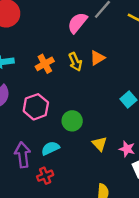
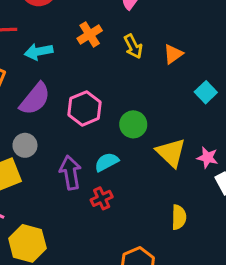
orange triangle: (97, 58) -> (173, 54), moved
orange cross: (45, 64) -> (90, 34), moved
yellow triangle: (100, 144) -> (171, 153), size x1.5

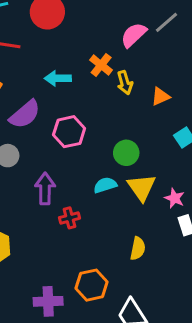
orange cross: (90, 34) -> (101, 65), moved, turned -30
cyan arrow: (39, 52) -> (58, 78), moved
green circle: (133, 124) -> (126, 153), moved
cyan semicircle: (107, 162) -> (105, 185), moved

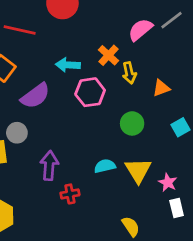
pink hexagon: (69, 132) -> (90, 92), moved
green circle: (126, 153) -> (132, 123), moved
yellow semicircle: (138, 249) -> (131, 226), turned -50

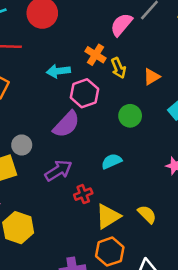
purple semicircle: (35, 96) -> (66, 124), moved
purple arrow: (49, 165) -> (58, 171), turned 64
yellow triangle: (138, 170) -> (108, 216), moved, turned 40

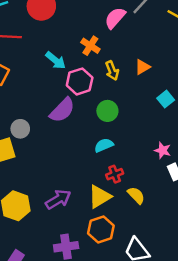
yellow arrow: (118, 68) -> (112, 70), moved
cyan arrow: (58, 71) -> (56, 60), turned -135
green circle: (130, 116) -> (107, 111), moved
purple arrow: (58, 171) -> (58, 199), moved
red cross: (83, 194) -> (115, 174), moved

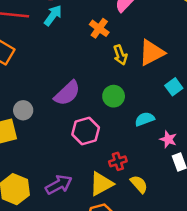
cyan arrow: (56, 60) -> (53, 15), moved, turned -95
orange triangle: (142, 67) -> (152, 53), size x1.6
pink hexagon: (80, 81) -> (86, 131), moved
cyan semicircle: (104, 145) -> (145, 119), moved

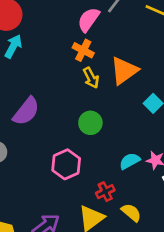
orange cross: (99, 28) -> (83, 50), moved
purple semicircle: (67, 93) -> (26, 111), moved
cyan semicircle: (145, 119) -> (130, 161), moved

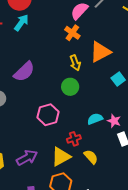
yellow arrow: (91, 78) -> (75, 63), moved

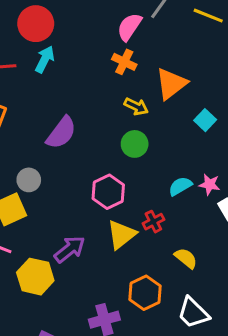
yellow arrow: (75, 63) -> (136, 106), turned -35
yellow triangle: (61, 157) -> (121, 235), moved
yellow semicircle: (91, 157) -> (186, 258), moved
purple arrow: (27, 158) -> (70, 249), moved

